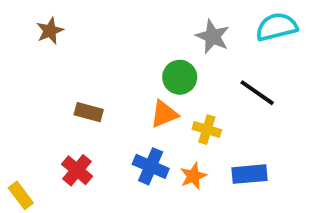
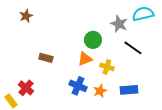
gray star: (213, 37) -> (119, 24), moved
red cross: (77, 170) -> (26, 88), moved

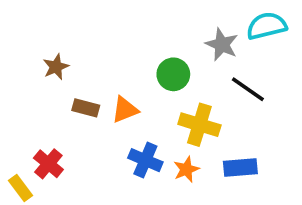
brown star: (26, 16) -> (56, 67), moved
orange triangle: (85, 59) -> (125, 110), moved
yellow cross: (107, 67) -> (199, 125), size x1.5

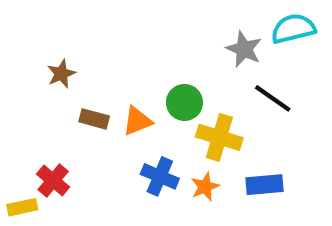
green circle: (173, 74) -> (184, 102), moved
yellow rectangle: (20, 188) -> (22, 207), turned -65

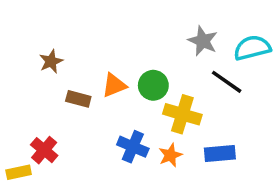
cyan semicircle: (293, 29) -> (252, 48), moved
orange triangle: (137, 121) -> (114, 85), moved

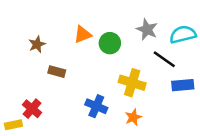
orange triangle: (114, 85) -> (83, 34), moved
green circle: (153, 85) -> (110, 43), moved
blue rectangle: (220, 153) -> (183, 85), moved
orange star: (170, 155) -> (133, 117), moved

